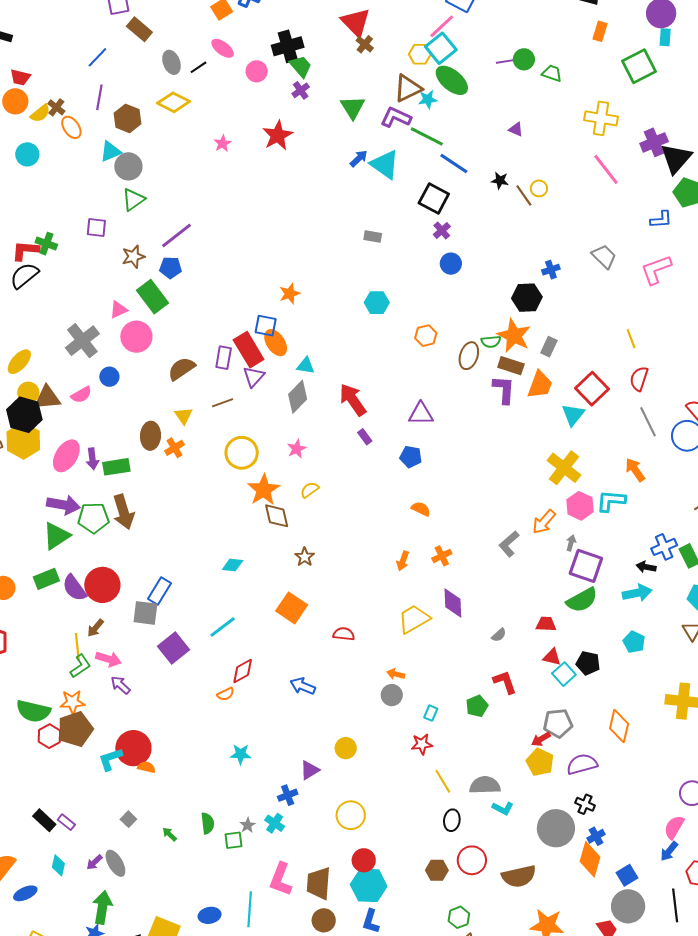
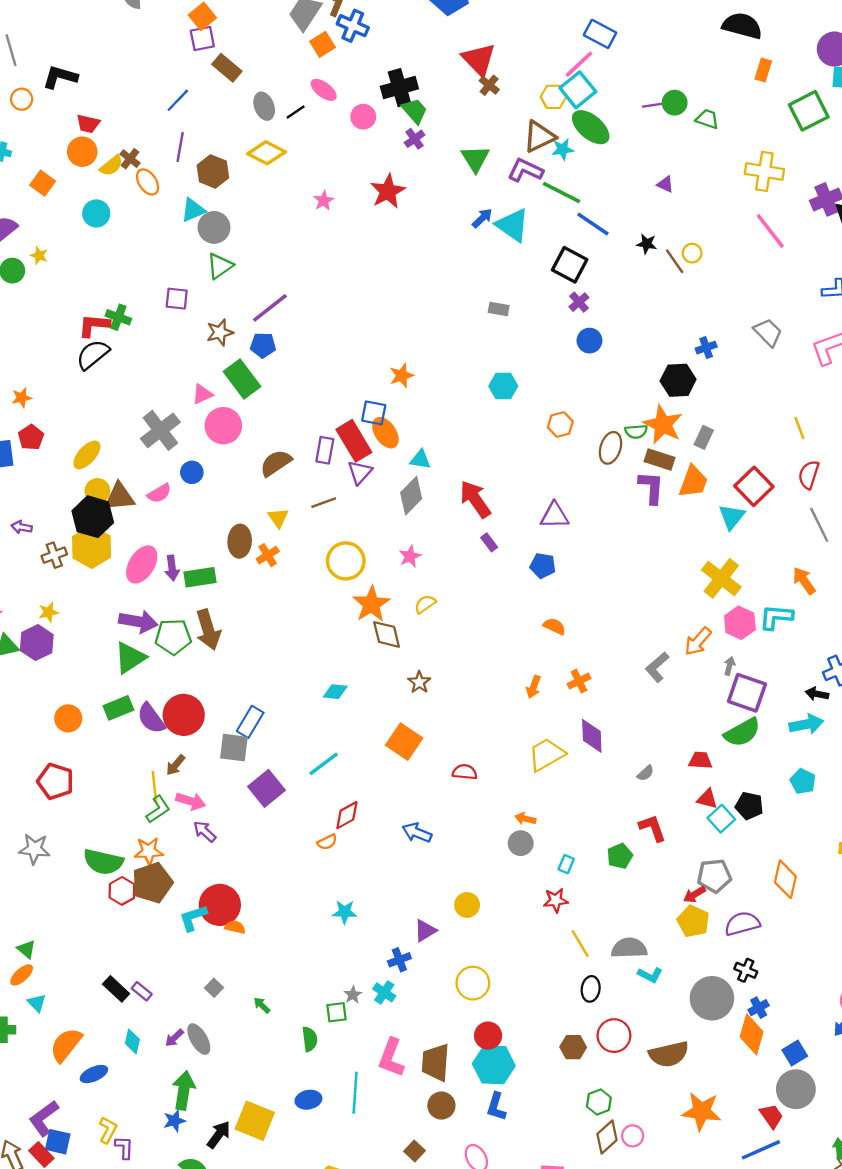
green semicircle: (208, 823) -> (310, 1039), moved

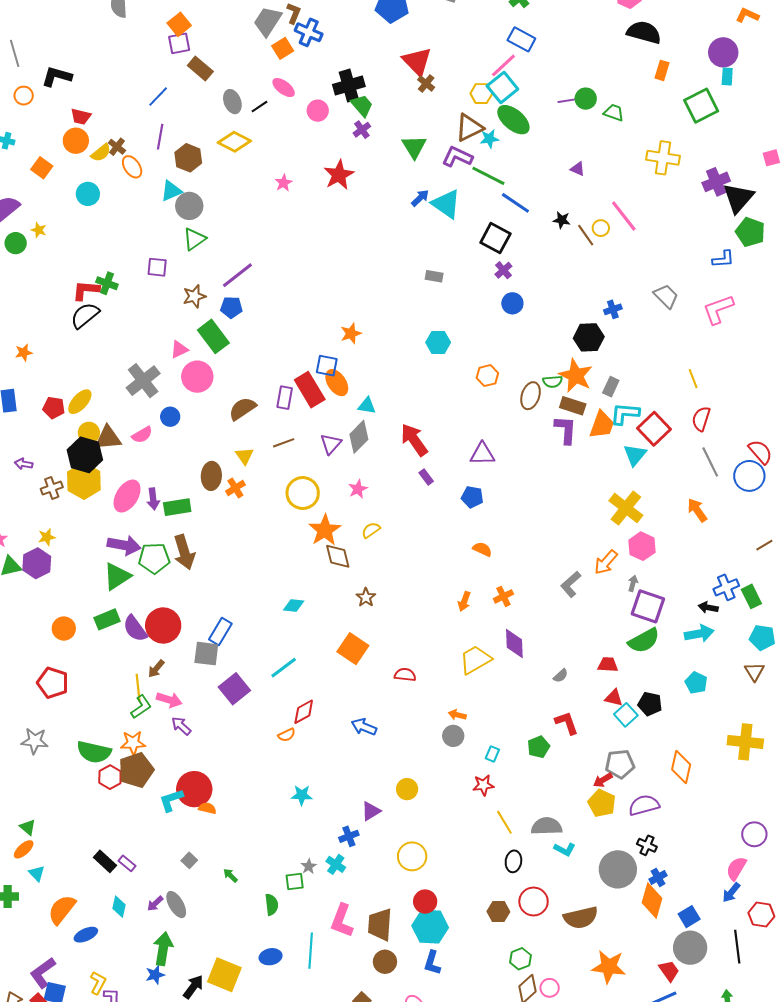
pink line: (770, 231) -> (624, 216), moved
red pentagon: (31, 437) -> (54, 408), moved, turned -30
purple triangle: (360, 472) -> (331, 444), moved
cyan L-shape: (776, 617) -> (625, 414), moved

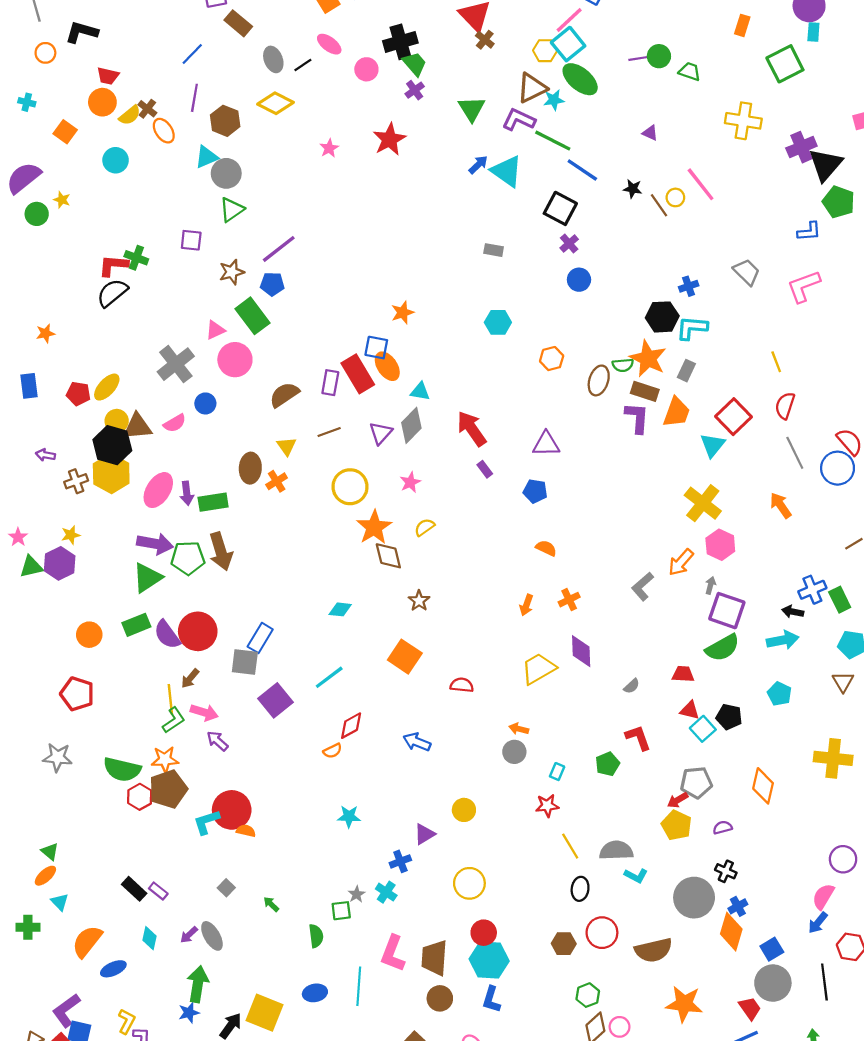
cyan L-shape: (625, 414) -> (692, 328), moved
purple semicircle: (644, 805) -> (723, 827), size x0.6

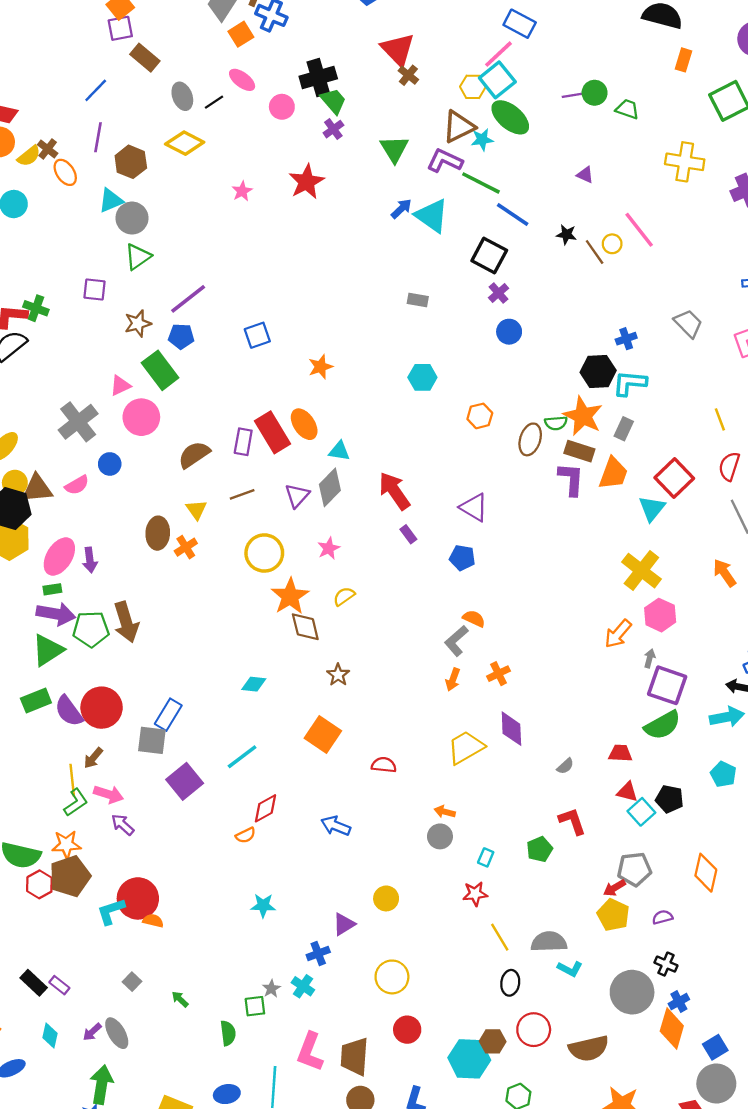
blue square: (376, 348) -> (257, 335), moved, turned -30
purple triangle: (546, 444) -> (474, 507), turned 32
green rectangle: (213, 502) -> (52, 589), moved, size x0.6
gray L-shape: (643, 586) -> (456, 641), moved
cyan hexagon: (489, 960) -> (469, 1059), moved

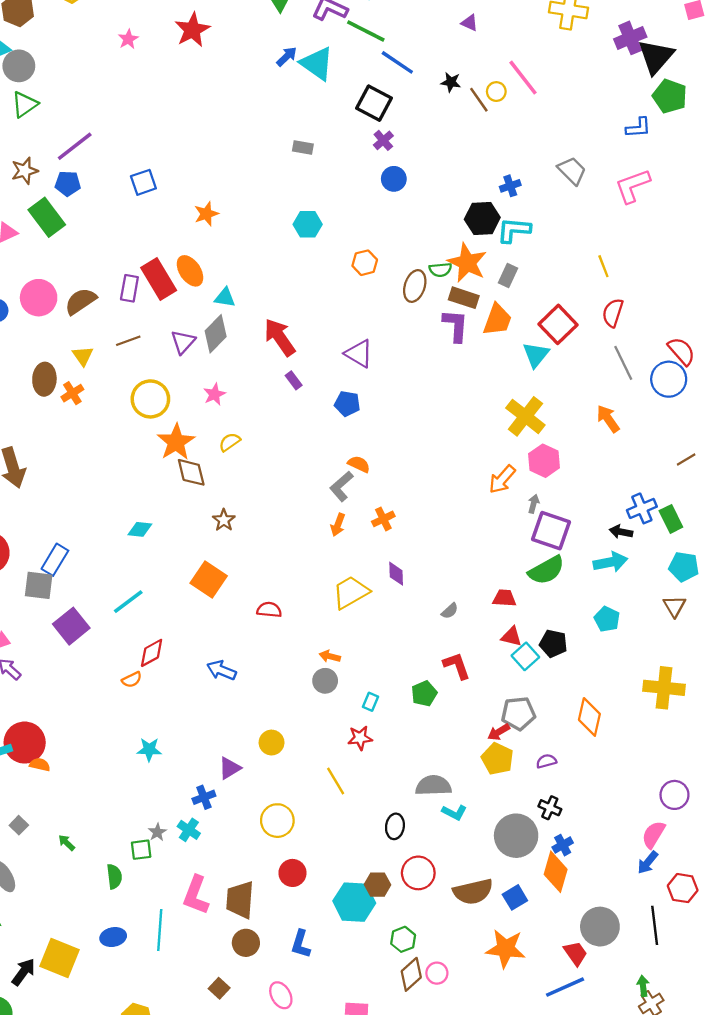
pink circle: (141, 417) -> (39, 298), moved
purple diamond: (511, 729) -> (396, 574), size x0.7
yellow line: (500, 937) -> (336, 781), moved
blue square: (715, 1047) -> (515, 897), moved

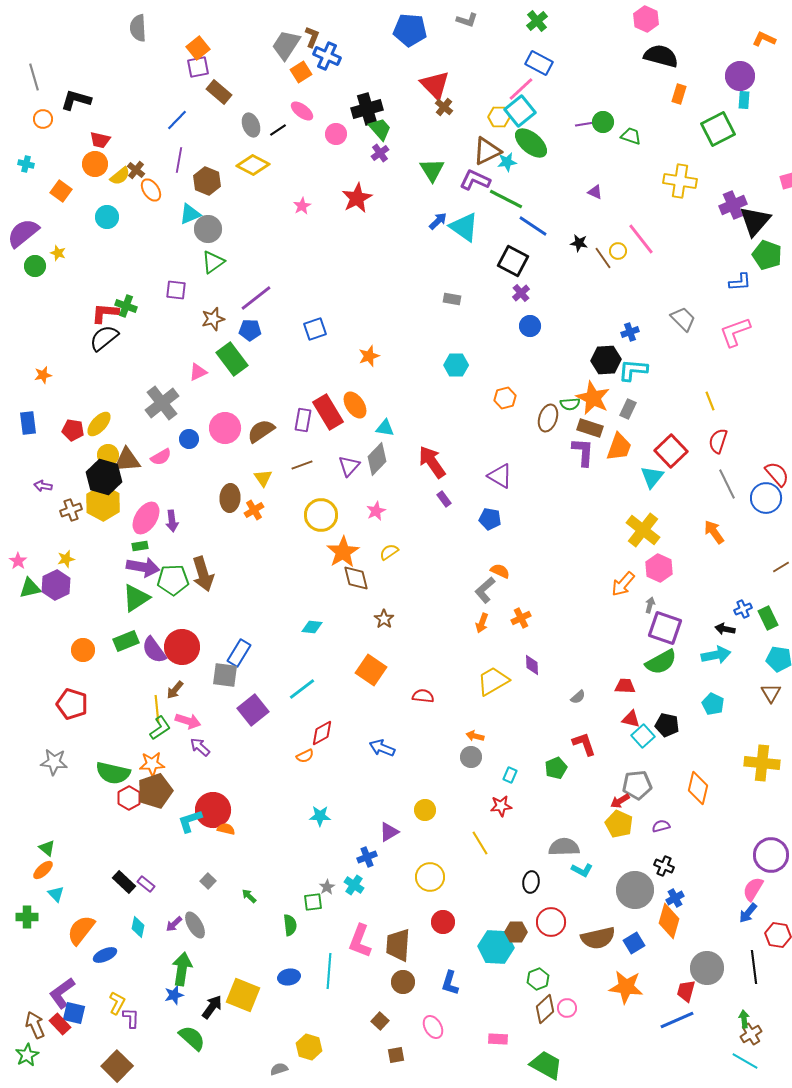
blue cross: (642, 508) -> (743, 609), size x0.7
purple circle: (674, 795) -> (771, 855), size x1.4
red trapezoid: (575, 953) -> (686, 991), turned -130

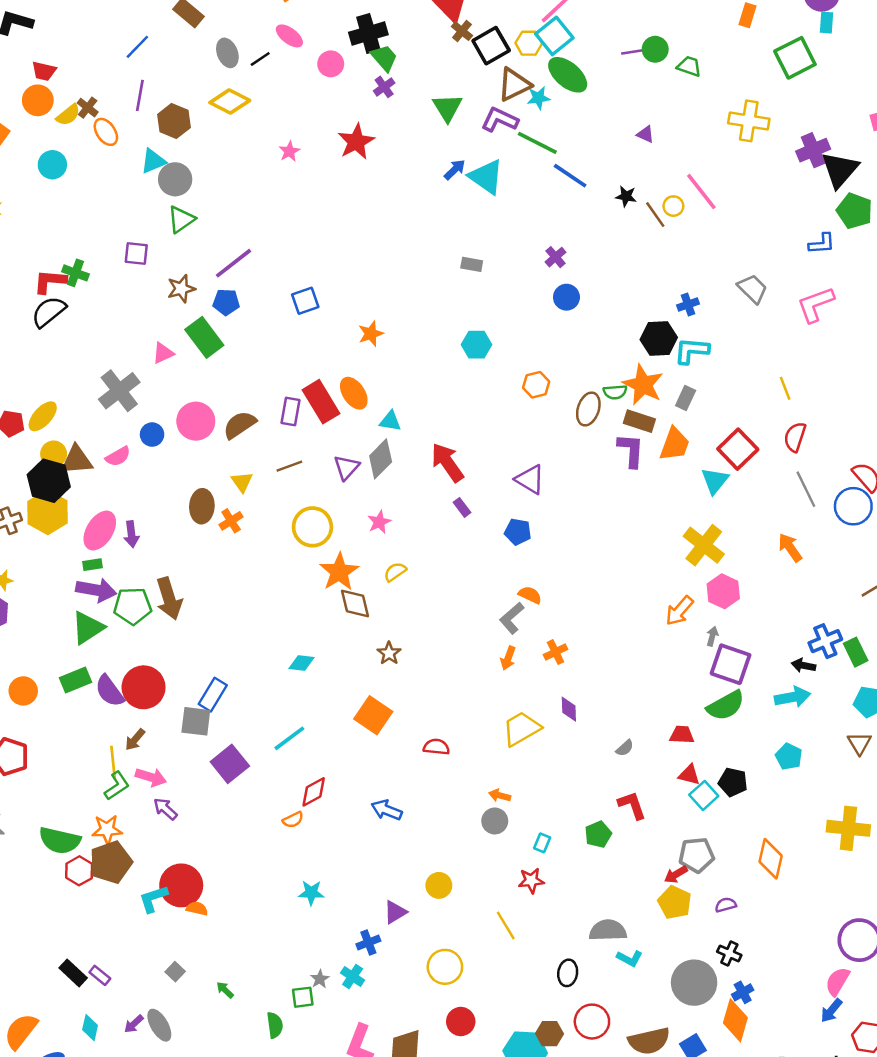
black square: (513, 261) -> (491, 46), moved, turned 32
blue cross: (743, 609) -> (825, 641), size x1.5

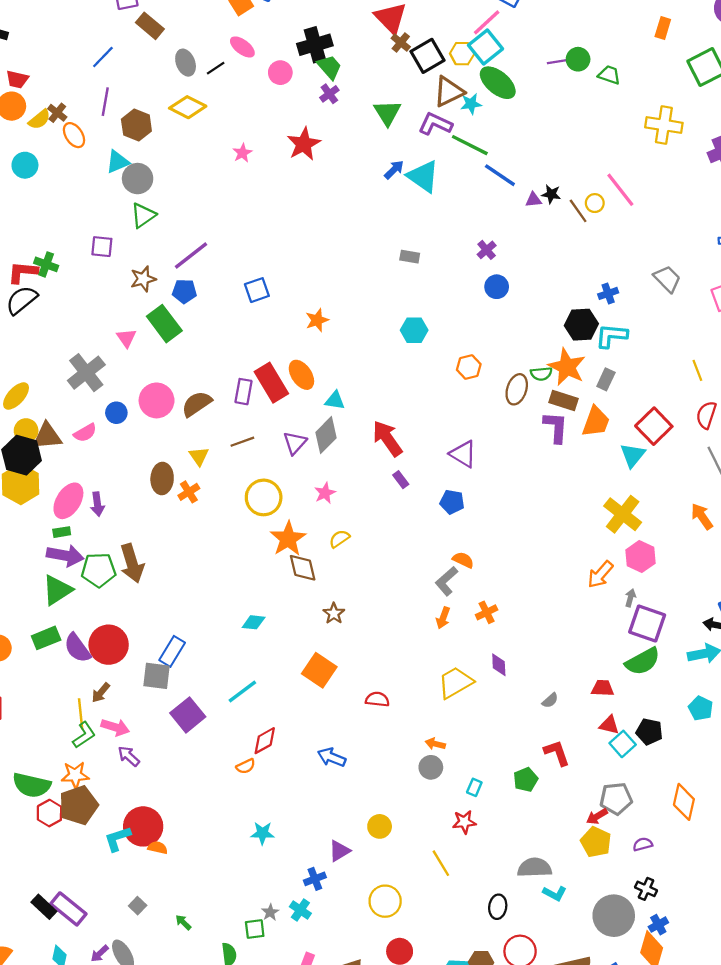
purple triangle: (645, 134) -> (533, 200), moved, turned -30
pink triangle: (163, 353) -> (126, 338), turned -40
purple rectangle: (100, 975) -> (68, 909), size x1.8

